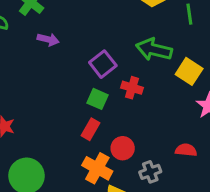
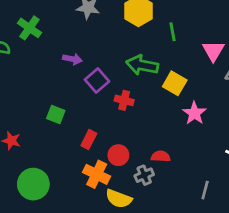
purple arrow: (48, 39) -> (72, 59), moved
green square: (97, 99) -> (56, 115), moved
red semicircle: (186, 150) -> (161, 156), moved

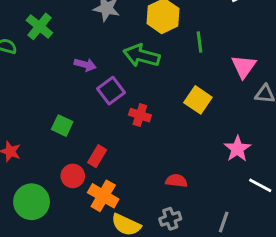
green arrow: (142, 65) -> (142, 56), moved
pink star: (194, 113) -> (237, 149), moved
red circle: (118, 155) -> (73, 176), moved
gray cross: (144, 175) -> (170, 219), moved

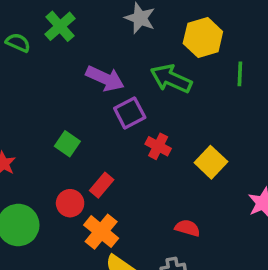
purple arrow: (85, 65) -> (105, 78), size x1.5
yellow square: (198, 100) -> (211, 162), moved

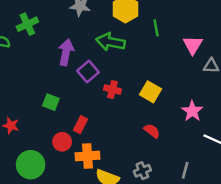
green cross: (60, 26) -> (27, 24), turned 30
purple arrow: (105, 78) -> (66, 52), turned -90
red semicircle: (187, 228) -> (152, 131), moved, turned 35
orange cross: (101, 232) -> (88, 156), turned -30

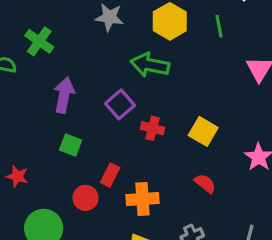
green cross: (27, 24) -> (39, 41), turned -30
green line: (156, 28) -> (219, 26), moved
purple arrow: (66, 52) -> (64, 95), moved
orange cross: (88, 156) -> (143, 199), moved

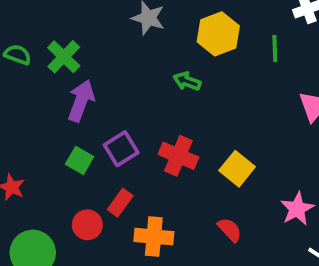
green cross: (39, 41) -> (64, 57), moved
green arrow: (150, 65) -> (187, 81), size x0.6
purple square: (120, 104) -> (121, 149), moved
red cross: (153, 128) -> (178, 156), size x1.4

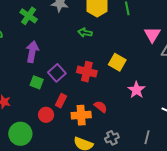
green cross: (64, 57) -> (29, 16), moved
yellow square: (237, 169) -> (117, 62), moved
pink star: (297, 209) -> (136, 90), moved
red semicircle: (230, 230) -> (101, 107), moved

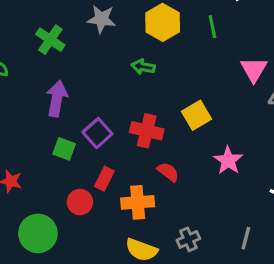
yellow square: (117, 62) -> (196, 115), turned 30
red semicircle: (101, 107) -> (168, 172), moved

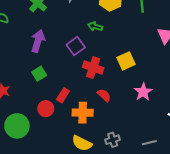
purple square: (97, 133) -> (76, 46), moved
green square: (64, 149) -> (39, 74), turned 32
gray line: (246, 238) -> (149, 143), turned 56

